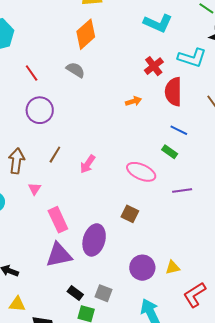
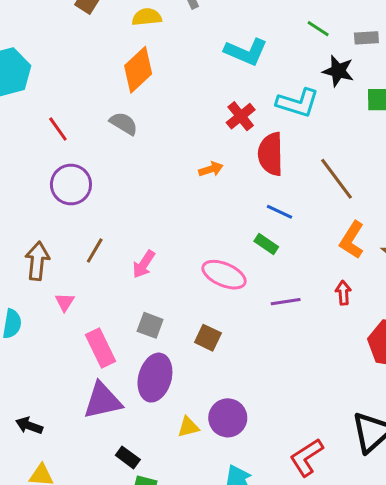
yellow triangle: (173, 267) -> (188, 427), moved
gray square: (103, 293) -> (150, 325), moved

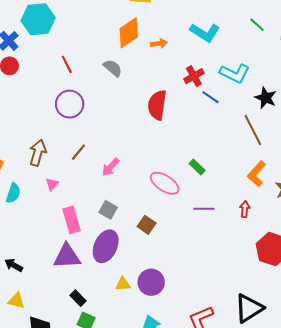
black star: (338, 71) -> (266, 98), moved
red semicircle: (271, 154) -> (157, 105), moved
orange arrow: (211, 169) -> (159, 43), moved
blue line: (279, 212) -> (210, 97), moved

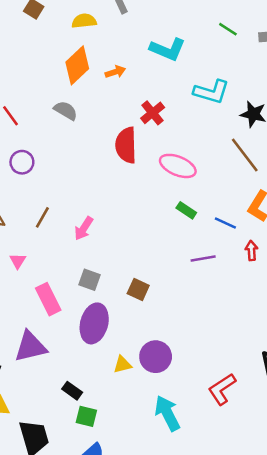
red cross: (194, 76) -> (153, 113), moved
blue line: (210, 97) -> (225, 223), moved
purple circle: (70, 104) -> (22, 162), size x0.7
pink ellipse: (165, 183) -> (178, 166), moved
purple triangle: (67, 256) -> (31, 347), moved

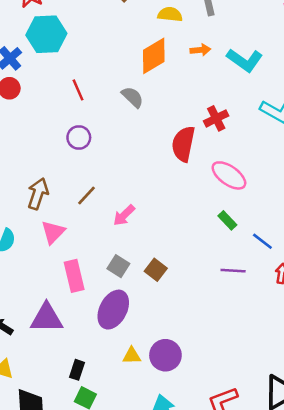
orange arrow: (115, 72) -> (200, 50), moved
pink triangle: (18, 261) -> (53, 232), size x1.5
brown square: (138, 289) -> (156, 270), moved
black rectangle: (72, 391) -> (77, 370), turned 60

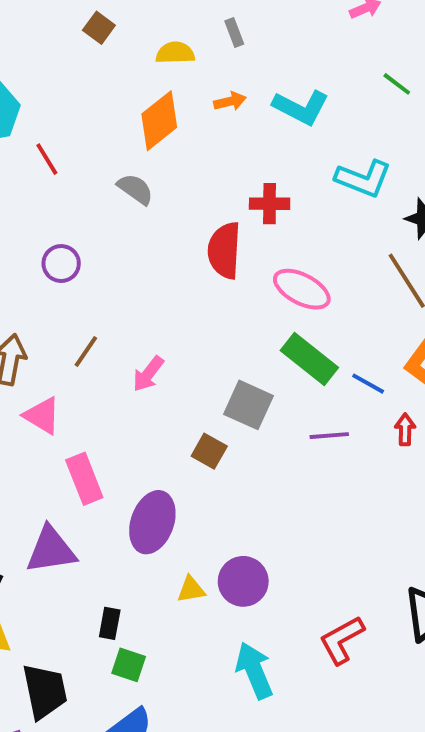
red line: (78, 90) -> (47, 159), moved
red cross: (216, 118) -> (270, 204), turned 35
green rectangle: (227, 220) -> (309, 359), size x1.8
pink triangle: (53, 232) -> (42, 416), turned -35
gray square: (118, 266) -> (249, 405), moved, size x1.4

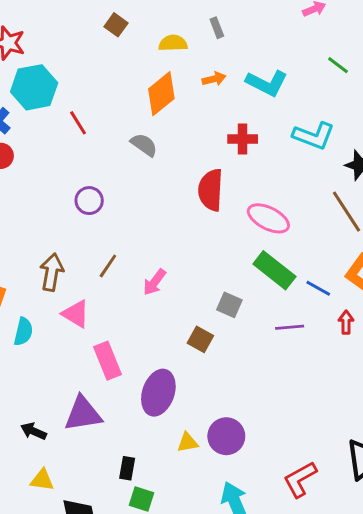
red cross: (270, 204) -> (243, 139), moved
gray square: (249, 405) -> (229, 305), size x0.7

